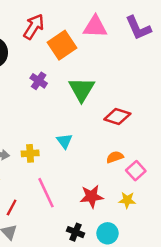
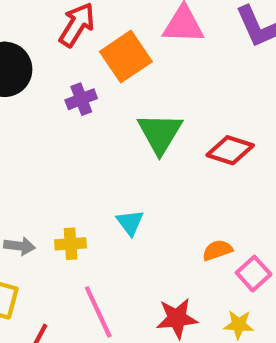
purple cross: (39, 81) -> (81, 99), moved, turned 35
red diamond: (117, 116) -> (230, 150), moved

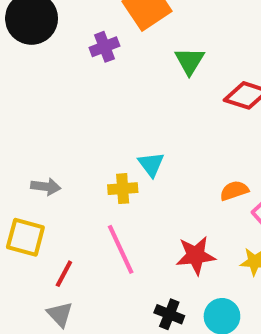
green triangle: (160, 133) -> (190, 61), moved, size x0.7
yellow cross: (71, 244) -> (123, 189), moved

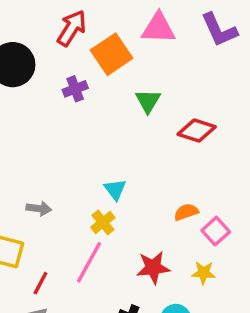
gray arrow: (46, 187) -> (39, 209), moved
yellow cross: (123, 189) -> (103, 222), moved, turned -35
pink line: (121, 249) -> (89, 262), turned 54

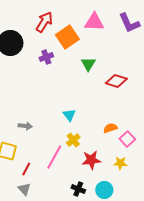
yellow cross: (103, 222) -> (73, 140), moved

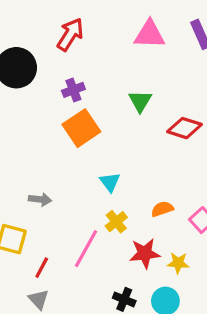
orange square: (67, 37) -> (81, 128), moved
orange semicircle: (110, 128) -> (162, 209), moved
yellow star: (120, 163) -> (178, 263), moved

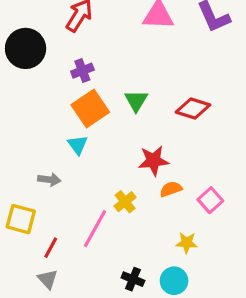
green triangle: (140, 101) -> (136, 101), moved
cyan triangle: (110, 182) -> (78, 145), moved
red star: (145, 253) -> (153, 161), moved

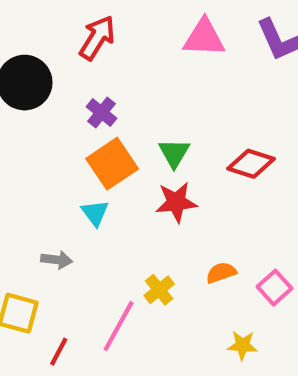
purple cross: (82, 71) -> (101, 112), turned -30
red star: (153, 161) -> (176, 202), moved

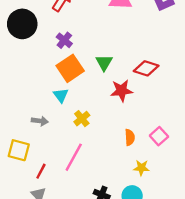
red star: (176, 202) -> (122, 91), moved
orange semicircle: (221, 273) -> (130, 137), moved, turned 105
yellow cross: (159, 290) -> (82, 119), moved

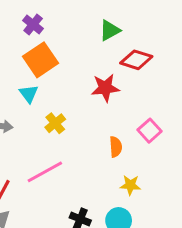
green triangle: (104, 62) -> (110, 30), moved, turned 30
pink square: (159, 136) -> (150, 131), moved
pink line: (74, 157) -> (45, 172), turned 32

